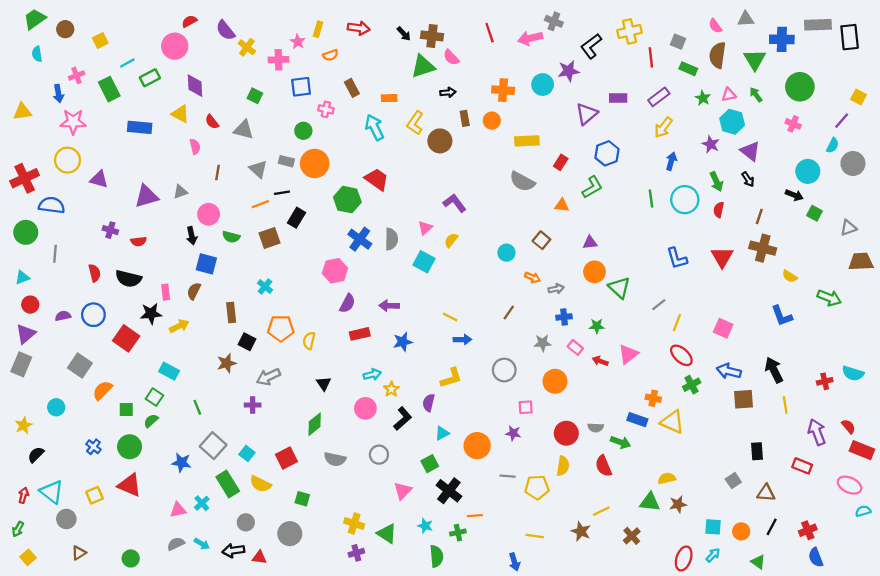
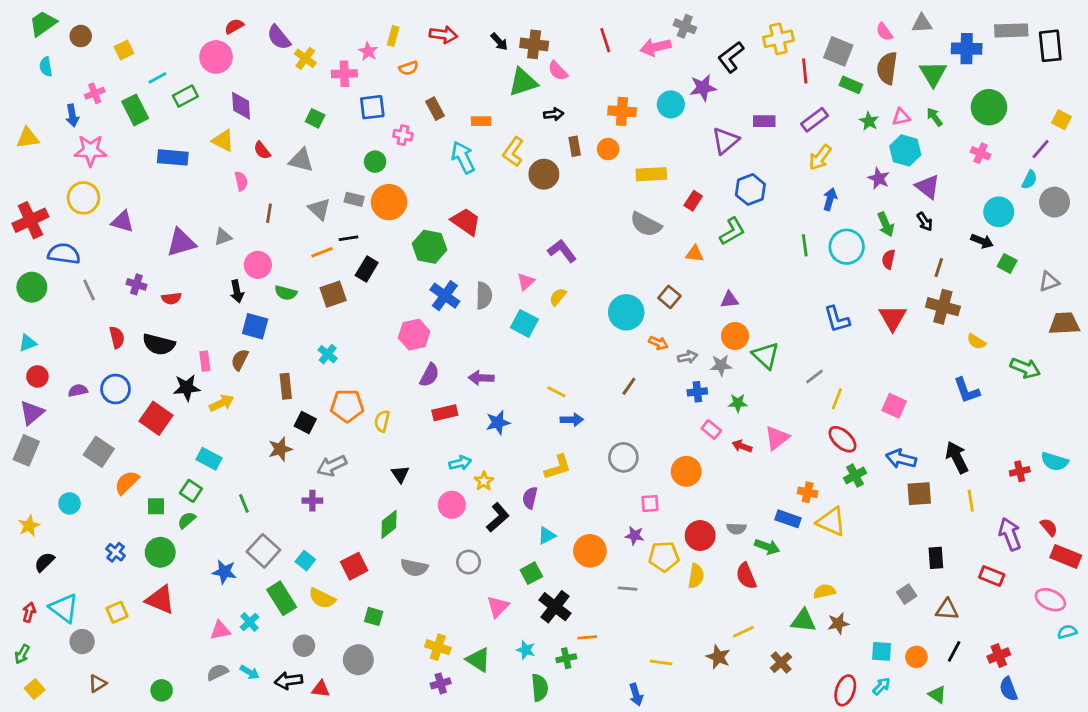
gray square: (678, 42) -> (838, 51), size x1.5
cyan circle: (506, 253) -> (626, 312), size x1.6
gray line: (55, 254) -> (89, 290), moved, turned -30
gray star: (543, 343) -> (721, 365), moved
yellow pentagon: (537, 487) -> (664, 556), moved

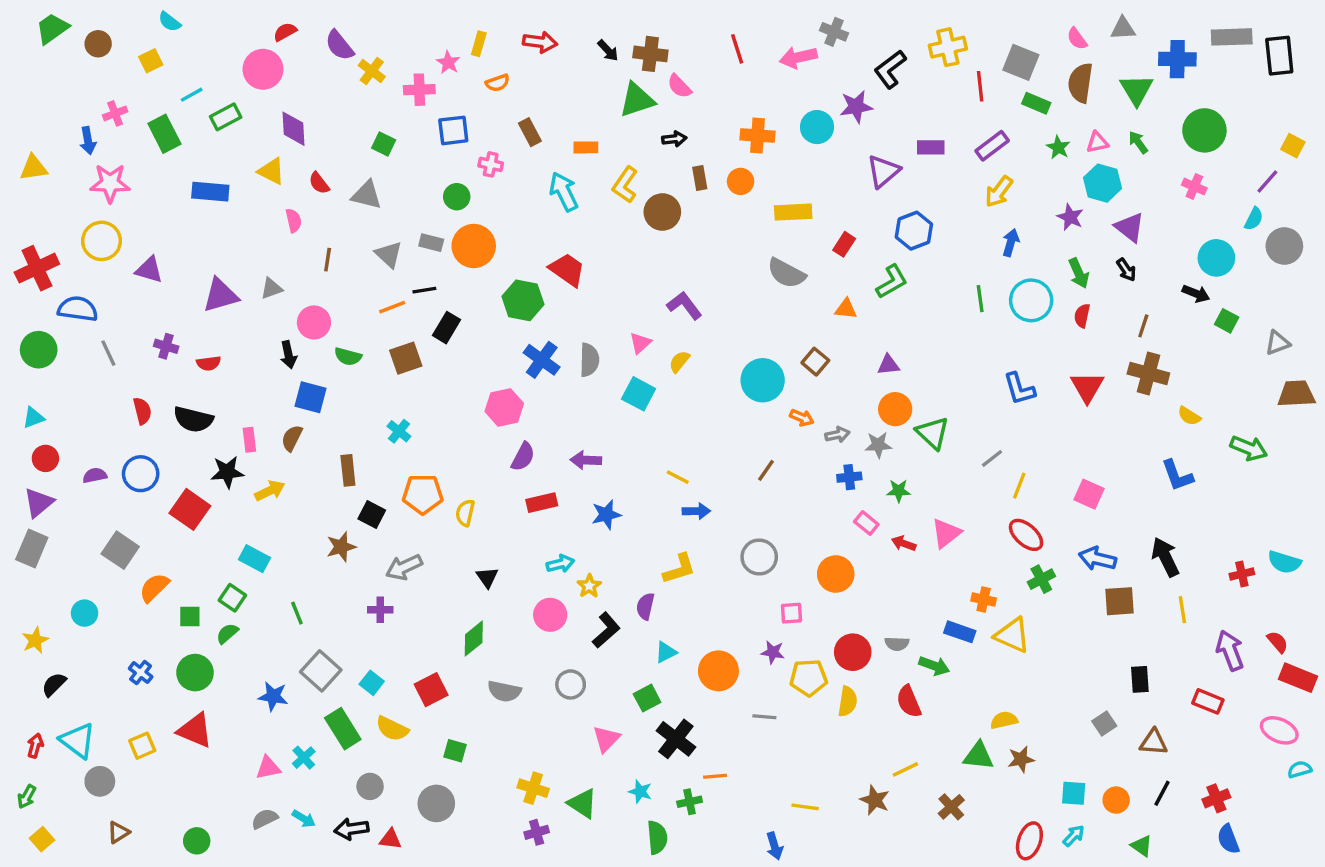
cyan semicircle: (46, 67) -> (169, 22), moved, turned -42

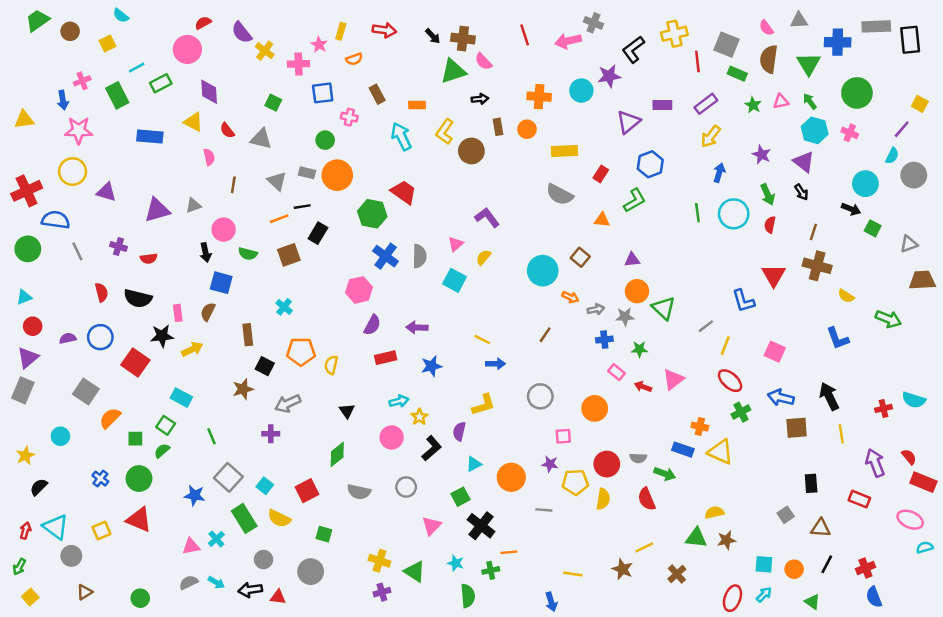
cyan hexagon: (1103, 183) -> (815, 130), moved
blue L-shape: (1019, 389) -> (743, 301), moved

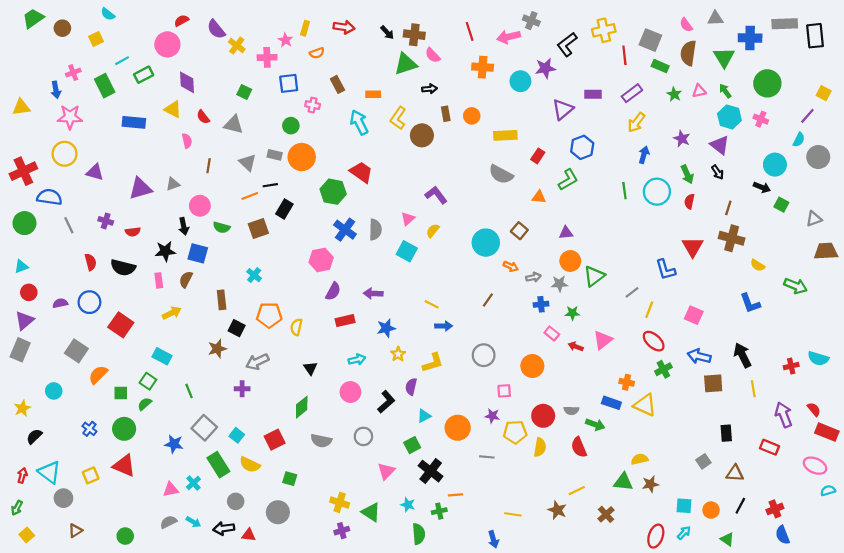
orange cross: (539, 97) -> (483, 67), moved
green triangle: (664, 308) -> (594, 276), turned 40
black star: (162, 336) -> (165, 251), moved
yellow star: (419, 417) -> (398, 354), moved

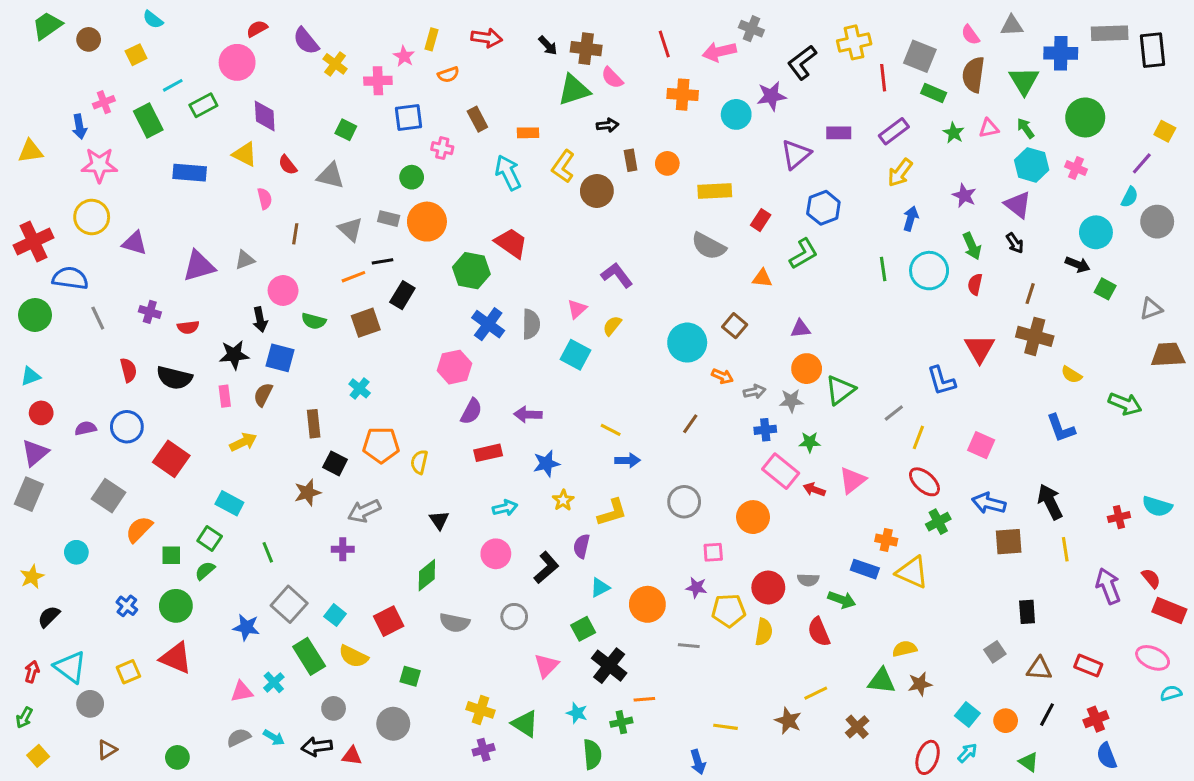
pink rectangle: (552, 334) -> (781, 471), size x1.6
red rectangle: (770, 447) -> (1088, 666), moved
cyan square: (684, 506) -> (967, 715), turned 35

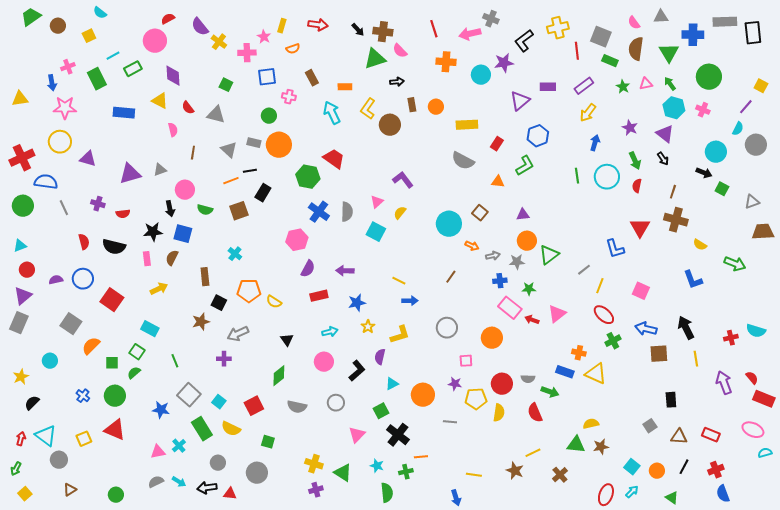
yellow semicircle: (419, 462) -> (274, 302), turned -70

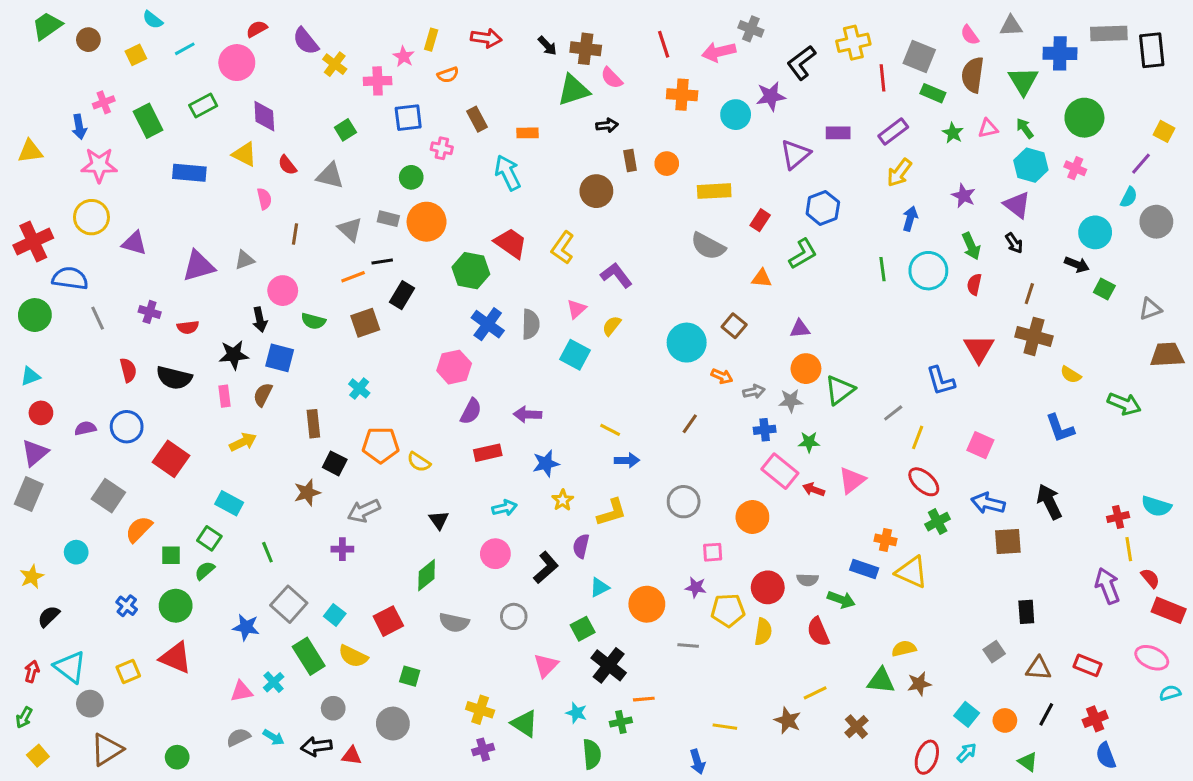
cyan line: (113, 56) -> (185, 49), moved
green square: (226, 85) -> (345, 130), turned 32
yellow L-shape: (368, 109) -> (563, 248), moved
yellow line: (696, 359) -> (1129, 549), moved
brown triangle: (70, 490) -> (107, 750), size x1.6

